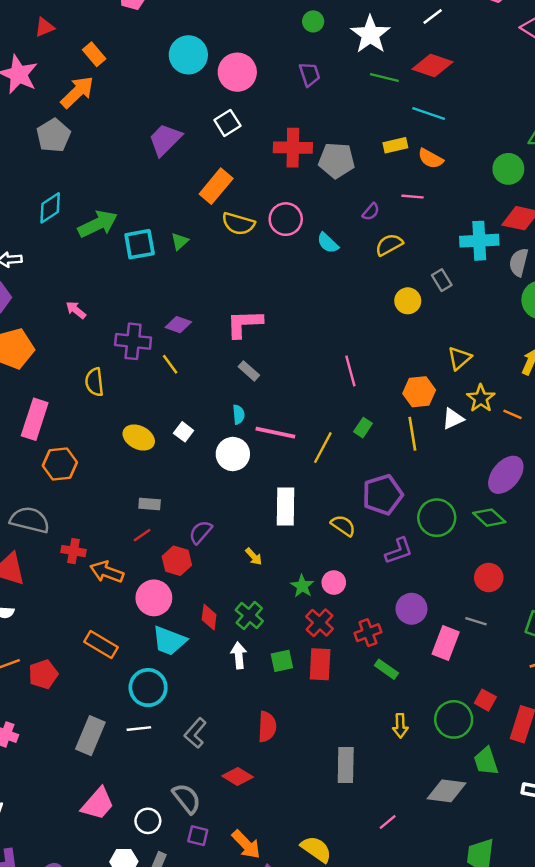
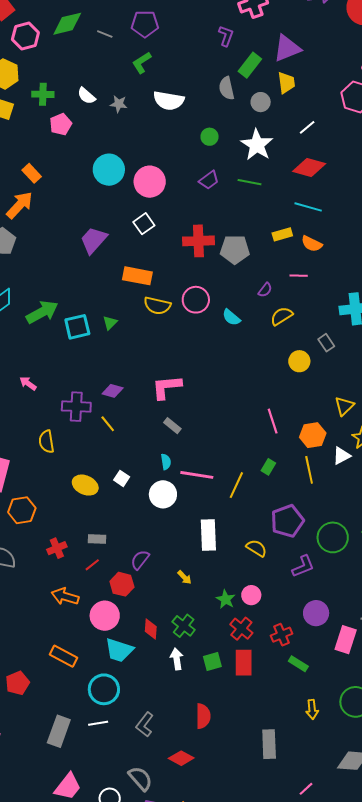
purple trapezoid: (310, 74) -> (209, 180), turned 75
green line: (384, 77) -> (250, 182), moved
orange rectangle: (216, 186) -> (137, 276), turned 64
pink line: (350, 371) -> (273, 421), moved
red cross: (73, 551) -> (57, 548), moved, turned -30

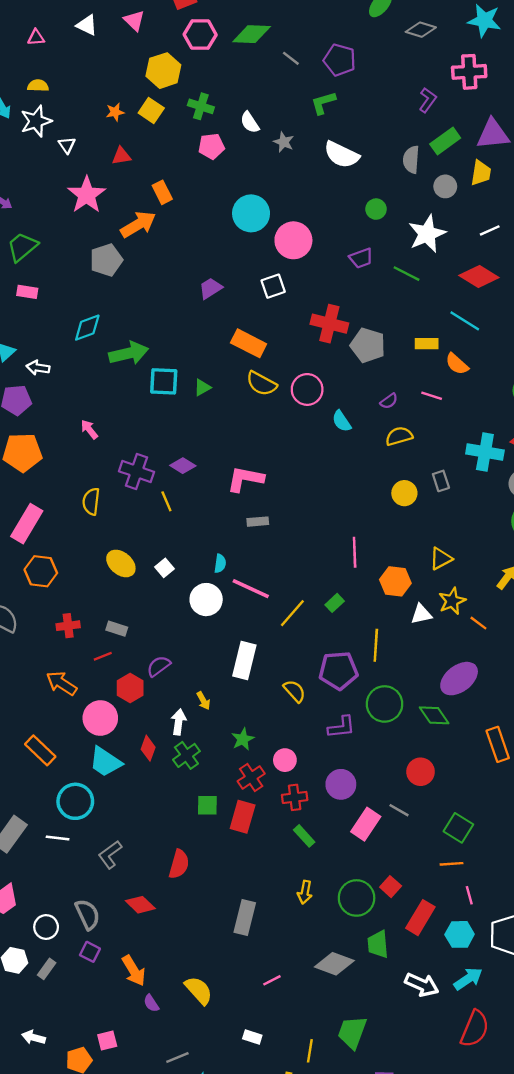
purple trapezoid: (94, 240) -> (211, 288), size x0.7
gray rectangle: (172, 426) -> (258, 522), moved, turned -60
yellow line: (309, 470) -> (376, 645), moved
pink circle: (251, 595) -> (285, 760), moved
white arrow: (177, 659) -> (179, 722), moved

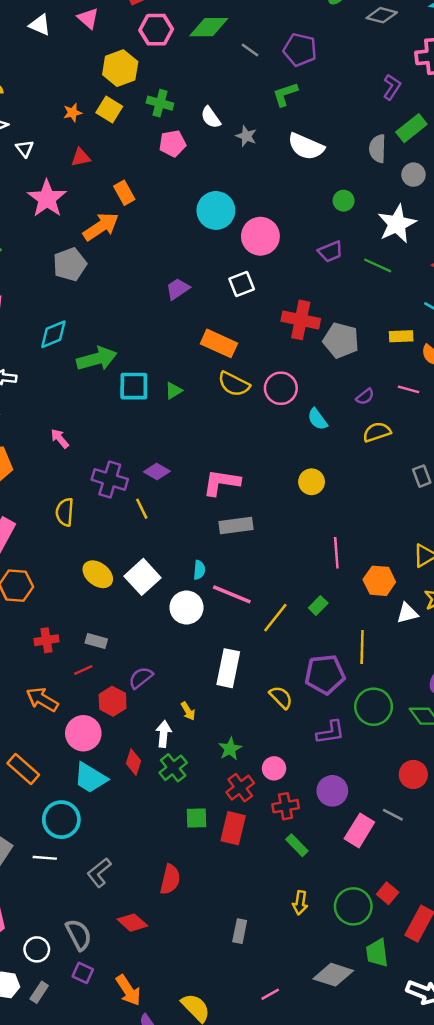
yellow circle: (404, 493) -> (312, 482), moved
gray rectangle: (258, 522) -> (236, 526), size x1.5
white square: (164, 568) -> (142, 577), size x1.8
gray rectangle: (245, 917) -> (240, 931), size x0.7

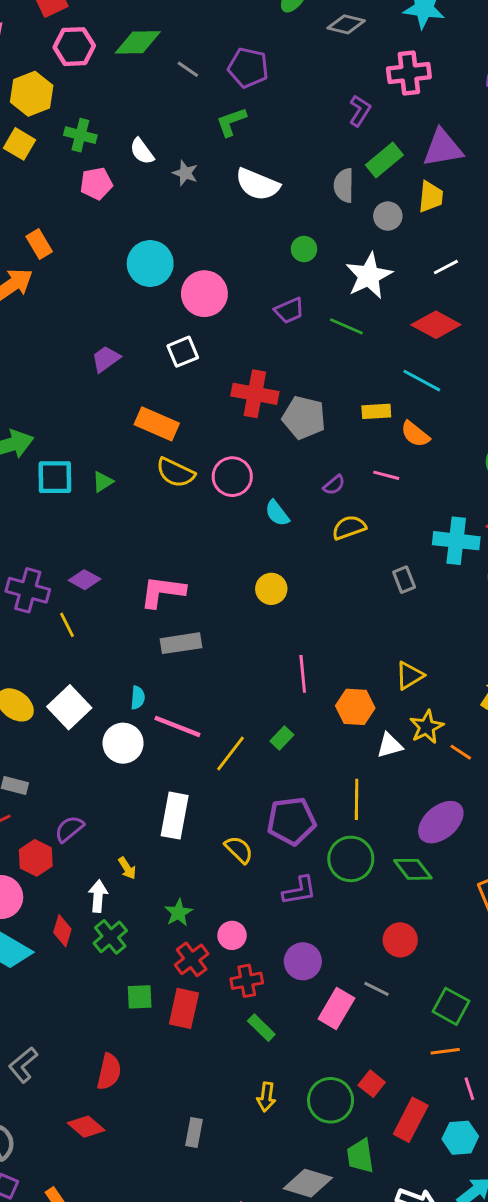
yellow line: (362, 647) -> (357, 799), moved
red diamond: (132, 923) -> (86, 1127), moved

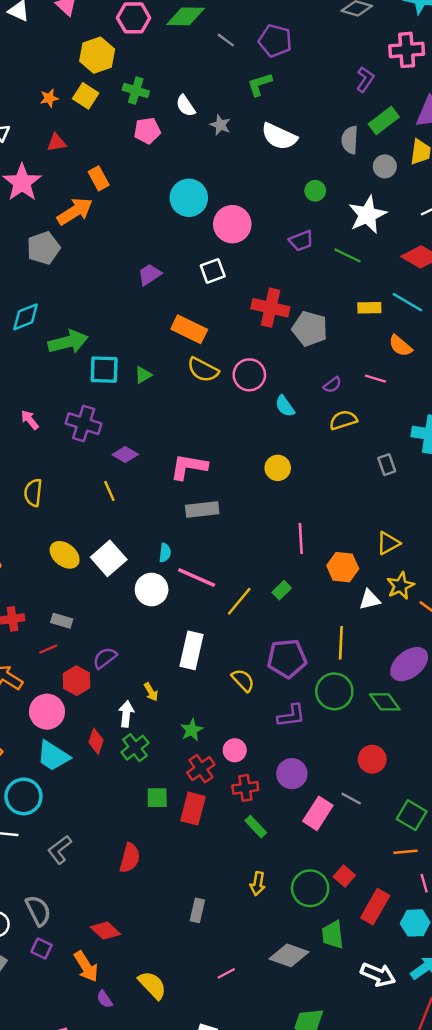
yellow rectangle: (376, 411) -> (369, 308), moved
purple cross: (28, 590) -> (84, 424), moved
red diamond: (86, 1127) -> (105, 931), moved

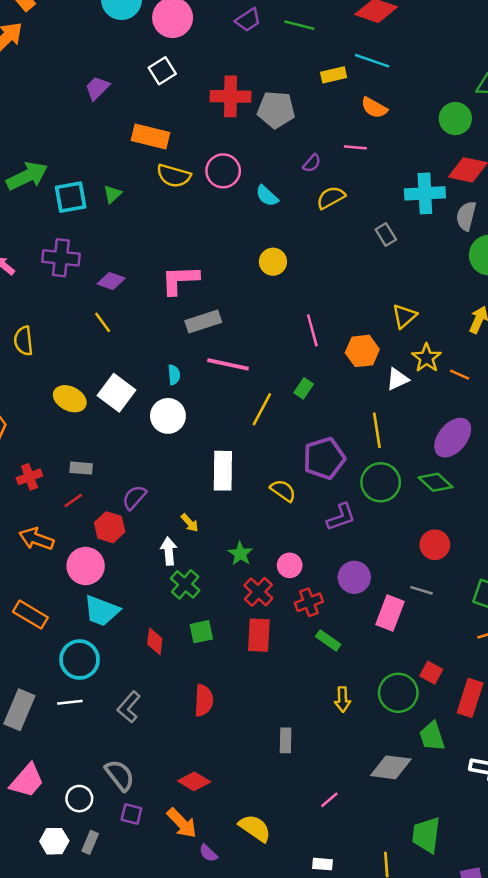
pink line: (197, 577) -> (228, 364), moved
red diamond: (96, 741) -> (155, 641), moved
green square: (157, 798) -> (201, 632), moved

